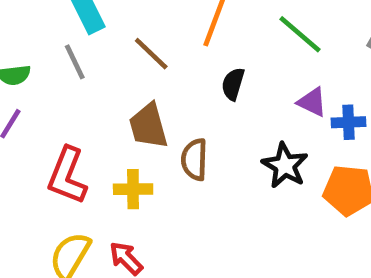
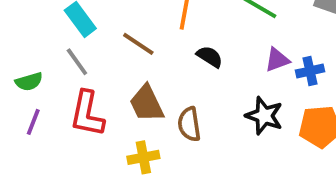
black semicircle: (233, 84) -> (210, 57), turned 116
purple triangle: (312, 102) -> (277, 60), turned -36
red L-shape: (67, 176) -> (87, 114), moved

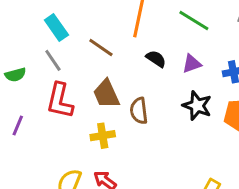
purple triangle: (277, 60) -> (192, 64), moved
purple line: (33, 122) -> (18, 126), moved

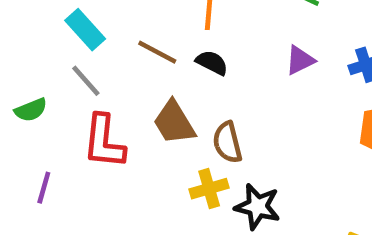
black semicircle: (156, 59) -> (212, 63), moved
black star: (197, 106) -> (258, 207), moved
yellow cross: (103, 136) -> (209, 189), moved

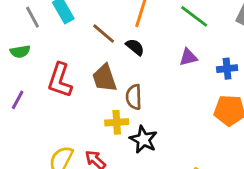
gray line: (86, 81) -> (32, 17), moved

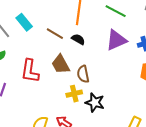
purple triangle: (188, 57) -> (116, 40), size x1.6

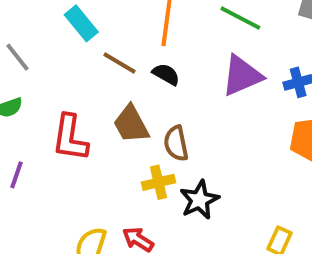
cyan rectangle: (24, 22) -> (81, 23), moved
black star: (95, 102) -> (199, 200), turned 30

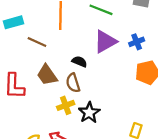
cyan rectangle: (81, 23) -> (13, 22), turned -60
black semicircle: (166, 74) -> (79, 62), moved

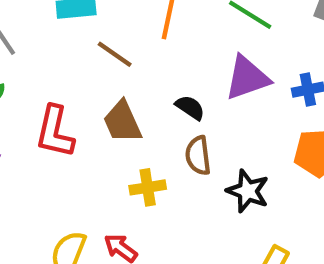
brown semicircle: (73, 83) -> (198, 156), moved
black star: (89, 113) -> (248, 191), moved, turned -30

